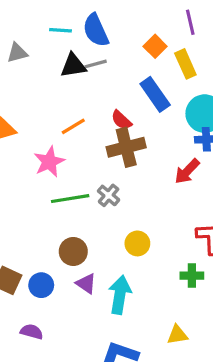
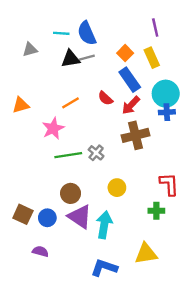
orange square: (155, 46) -> (125, 53), moved
brown cross: (126, 147) -> (135, 135), moved
red arrow: (187, 171) -> (131, 105), moved
purple triangle: (86, 284) -> (80, 217), size x1.6
yellow triangle: (177, 335) -> (146, 254), size x1.5

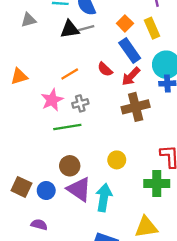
gray cross: (96, 153) -> (80, 103), moved, turned 35
green cross: (156, 211) -> (157, 183), size x1.5

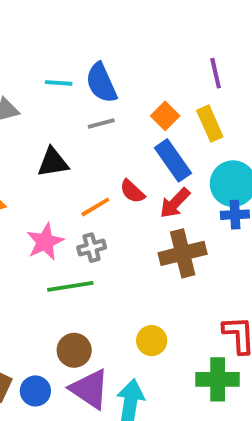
black triangle: (70, 29) -> (53, 162), moved
orange line: (70, 74) -> (95, 207), moved

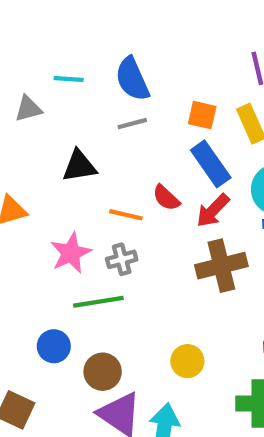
cyan line: (59, 83) -> (69, 79), moved
orange square: (165, 116) -> (202, 115), turned -32
orange line: (95, 207) -> (126, 215), turned 44
blue circle: (35, 391) -> (54, 346), moved

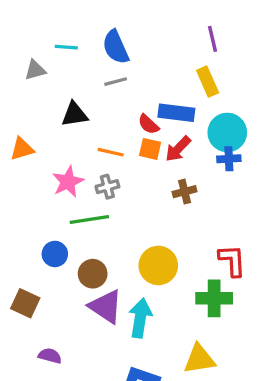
orange square: (202, 115) -> (150, 149), moved
blue rectangle: (211, 164) -> (176, 113), turned -48
red semicircle: (166, 198) -> (148, 124), moved
brown cross: (221, 266) -> (185, 192), size x0.6
yellow circle: (187, 361) -> (158, 265), size x1.5

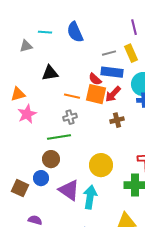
gray line: (116, 82) -> (109, 53), moved
orange square: (150, 149) -> (96, 94), size x1.5
pink star: (68, 182) -> (27, 114), moved
blue circle: (55, 254) -> (41, 178), moved
brown circle: (93, 274) -> (51, 159), moved

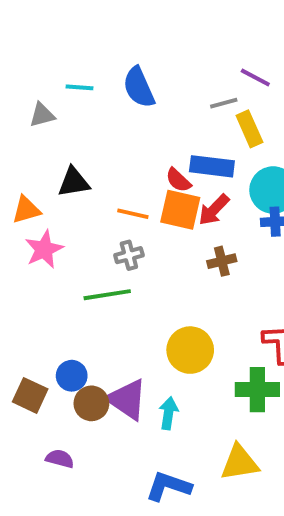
purple line: (134, 27) -> (255, 77), turned -49
gray line: (109, 53) -> (224, 103), moved
black triangle: (50, 73) -> (74, 182), moved
brown circle: (51, 159) -> (91, 403), moved
cyan arrow: (90, 197) -> (168, 413), size x0.7

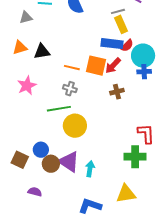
yellow rectangle: (249, 129) -> (121, 24), moved
red semicircle: (178, 180) -> (127, 46), moved, turned -88
orange triangle: (26, 210) -> (20, 48), moved
gray cross: (129, 255) -> (70, 89), turned 32
yellow circle: (190, 350) -> (75, 126), moved

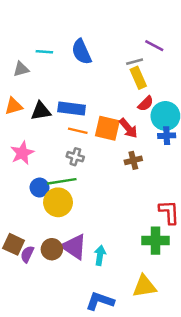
blue rectangle: (112, 44) -> (72, 109), moved
red arrow: (113, 66) -> (128, 128), turned -84
yellow circle: (75, 126) -> (58, 202), moved
blue circle: (41, 150) -> (40, 188), moved
purple semicircle: (35, 192) -> (27, 254), moved, turned -80

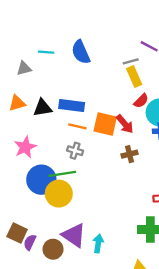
blue circle: (40, 188) -> (41, 180), size x1.6
brown circle: (52, 249) -> (53, 249), moved

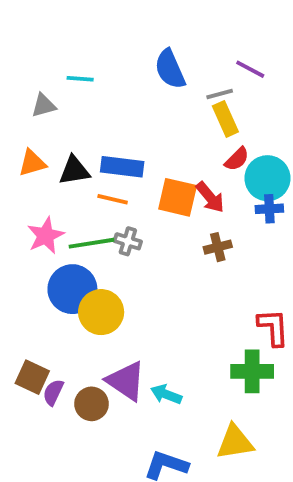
blue semicircle: (81, 52) -> (170, 69), moved
orange line: (77, 126) -> (113, 199), moved
green line: (62, 174) -> (92, 243), moved
cyan arrow: (98, 243) -> (166, 394), turned -78

